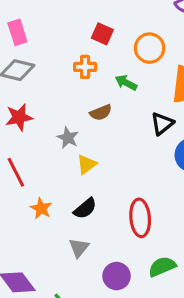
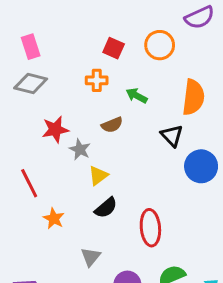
orange circle: (150, 48) -> (160, 45), moved
red star: (19, 117) -> (55, 129), moved
black triangle: (162, 124) -> (172, 136), turned -35
black semicircle: (85, 208) -> (106, 208), moved

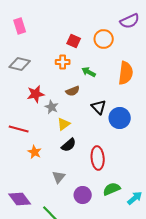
pink rectangle: (31, 47) -> (20, 26), moved
black triangle: (172, 136) -> (99, 107), moved
blue circle: (201, 166) -> (120, 118), moved
red line: (29, 183) -> (19, 129), turned -48

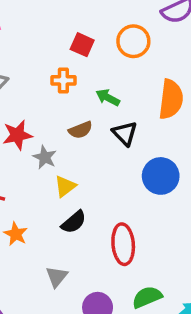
black triangle: (99, 107) -> (125, 133), moved

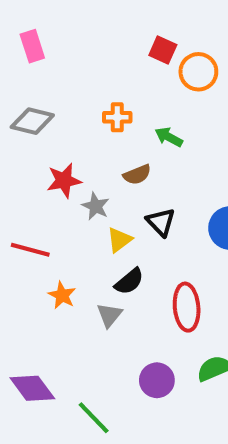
red square: (82, 45) -> (163, 50), moved
black triangle: (125, 133) -> (161, 222), moved
gray triangle: (57, 277) -> (109, 315), moved

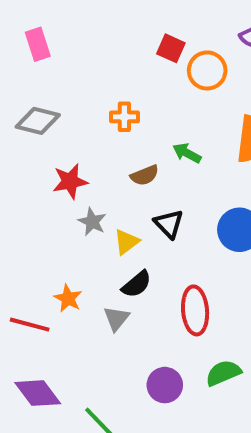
green arrow: (169, 137) -> (187, 153), moved
gray star: (96, 206) -> (92, 222), moved
red line: (30, 250) -> (30, 325), moved

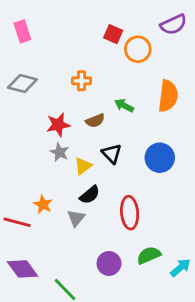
red star: (70, 181) -> (58, 125), moved

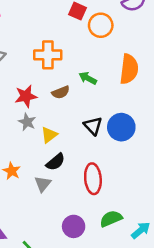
orange cross: (81, 81) -> (48, 55), size x1.5
black triangle: (112, 154) -> (93, 126), moved

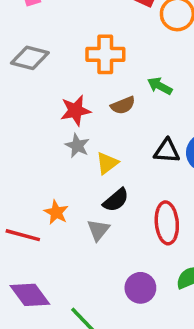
black triangle: (93, 126) -> (167, 151), turned -42

